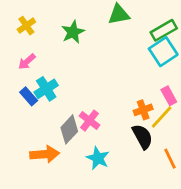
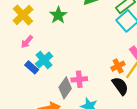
yellow cross: (26, 26) -> (23, 15), size x1.5
pink cross: (89, 121) -> (79, 79), turned -35

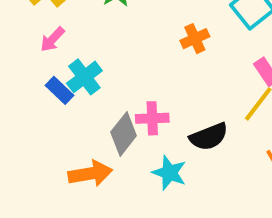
orange cross: (118, 66) -> (195, 39), moved
black semicircle: (120, 86) -> (209, 137), moved, turned 102

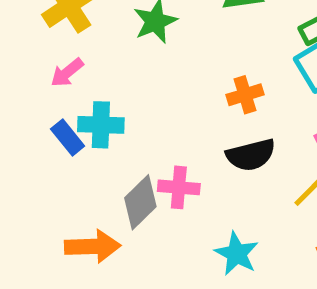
cyan cross: (84, 77) -> (101, 125), turned 32
black semicircle: (209, 137) -> (251, 155), moved
cyan star: (169, 173) -> (237, 254), moved

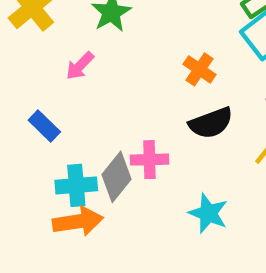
pink arrow: (67, 73) -> (80, 66), moved
orange cross: (245, 95) -> (199, 69), turned -32
cyan cross: (101, 125) -> (76, 185), moved

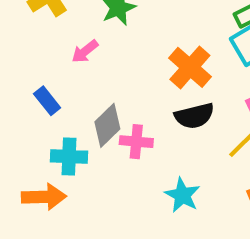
orange cross: (199, 69) -> (190, 67), size x1.5
gray diamond: (116, 177) -> (107, 125), moved
orange arrow: (78, 221) -> (44, 197), moved

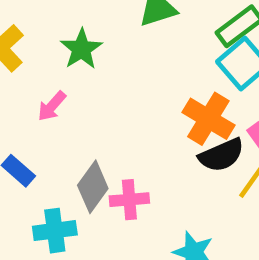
orange cross: (190, 67) -> (208, 119), moved
black semicircle: (194, 116) -> (221, 155), moved

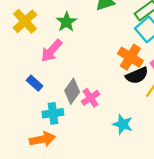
pink arrow: (52, 106) -> (52, 51), size x1.5
pink cross: (129, 200) -> (91, 98), turned -30

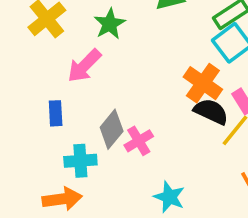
black semicircle: (137, 75) -> (211, 111), turned -135
blue rectangle: (35, 83) -> (56, 113), turned 42
cyan star: (123, 124) -> (169, 197), moved

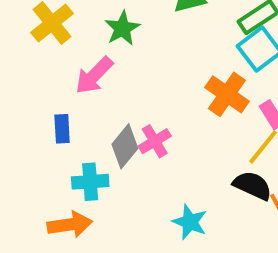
black semicircle: (211, 111) -> (252, 185), moved
pink cross: (139, 141) -> (155, 141), moved

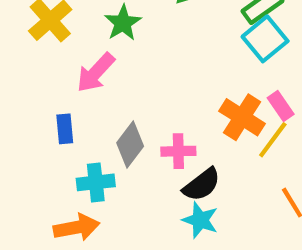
orange cross: (227, 94) -> (242, 117), moved
pink cross: (155, 141) -> (178, 151), moved, turned 32
black semicircle: (252, 185) -> (202, 185), moved, turned 120

